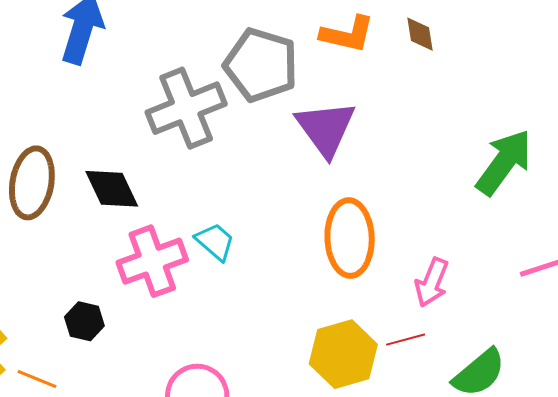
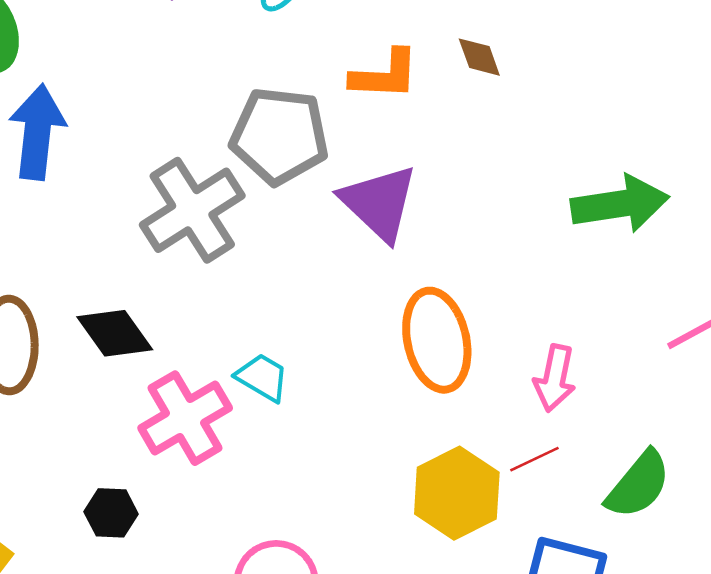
green arrow: (504, 162) -> (620, 204), turned 56

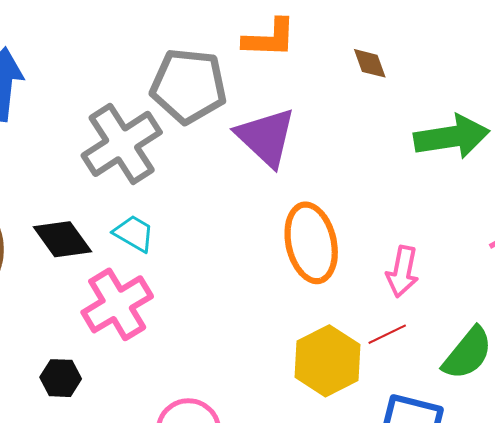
brown diamond: (479, 57) -> (370, 63), moved
cyan trapezoid: (262, 377) -> (134, 233), moved

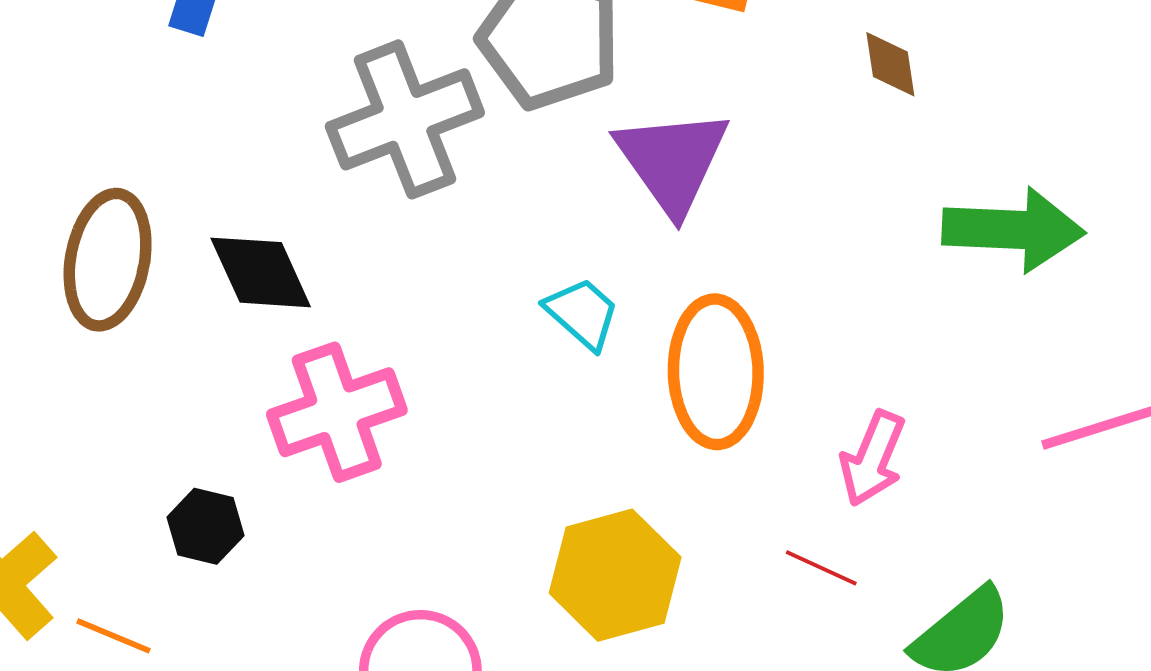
cyan trapezoid: (134, 233) -> (582, 313), moved
red line: (387, 334) -> (821, 568), turned 39
yellow hexagon: (327, 361) -> (615, 575), moved

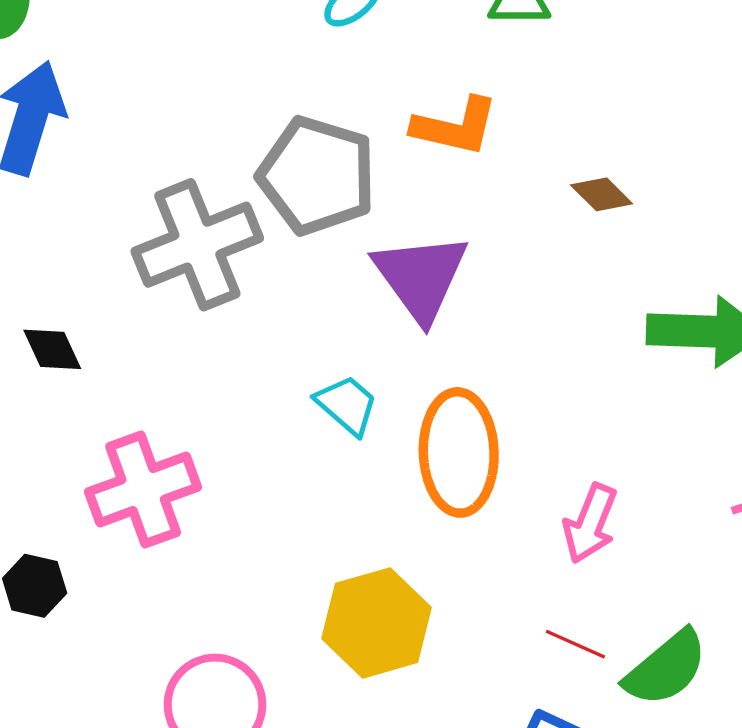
brown diamond: (890, 64) -> (602, 194), turned -36
black diamond: (261, 272) -> (52, 349), moved, size x0.7
red line: (821, 568) -> (575, 644), moved

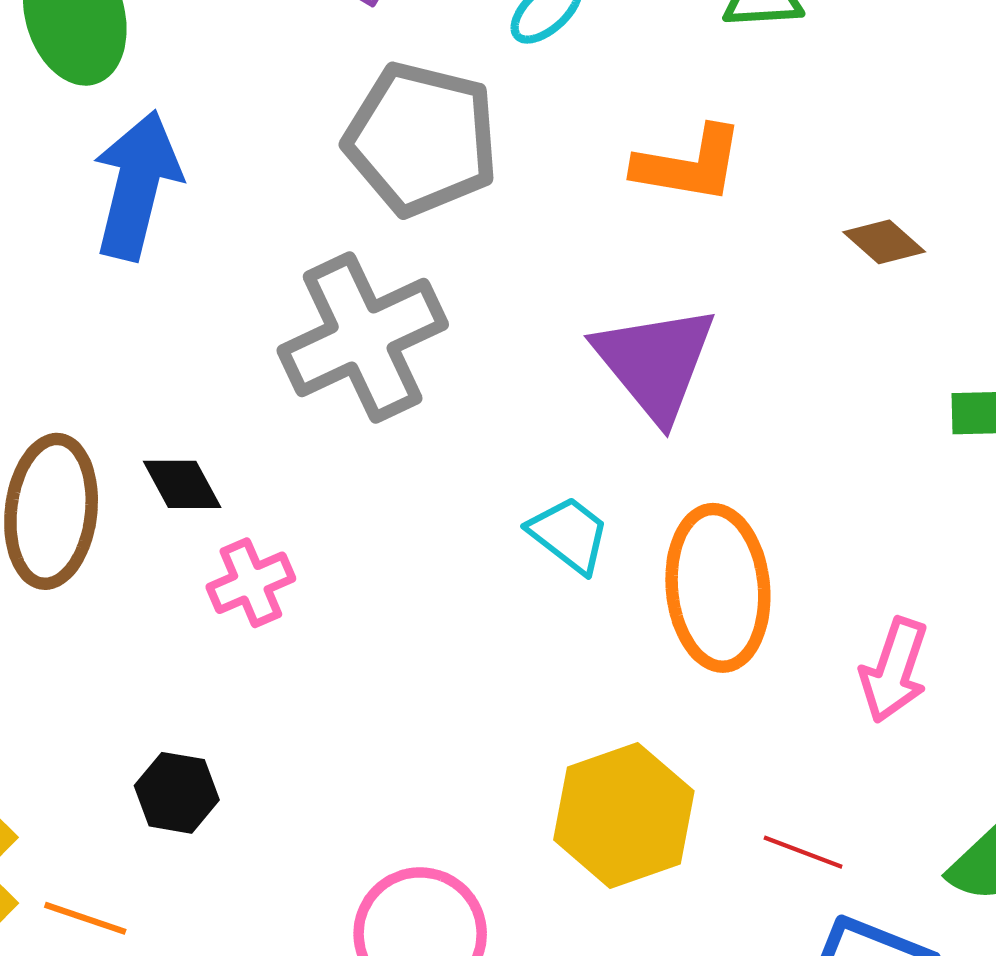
gray pentagon: (317, 176) -> (421, 139), moved
pink cross: (143, 489) -> (251, 583), moved, size x0.6
red line: (575, 644) -> (803, 852), moved

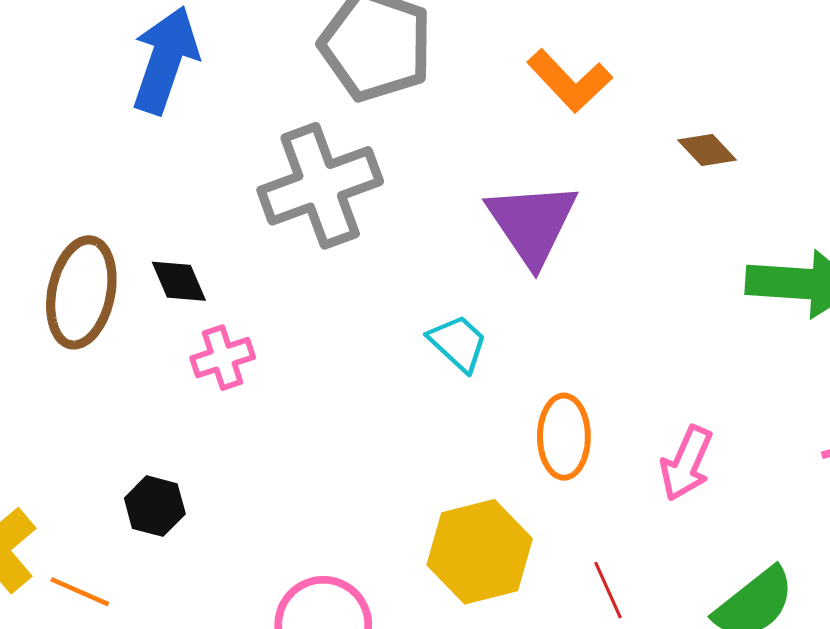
orange L-shape: (689, 165) -> (570, 81), turned 32
orange ellipse: (718, 588) -> (564, 437), moved, size x0.7
red line: (803, 852) -> (608, 590), turned 40

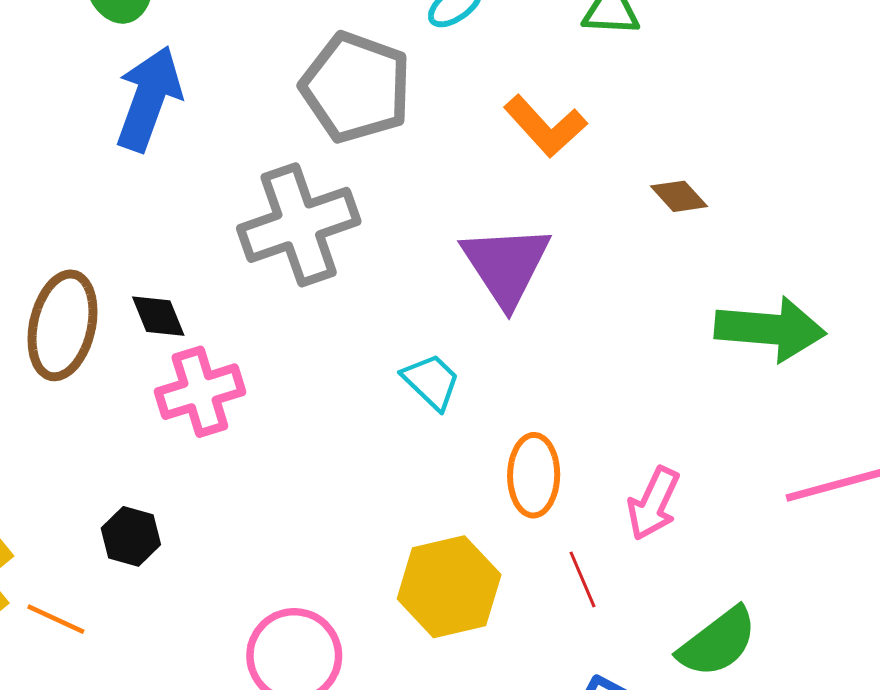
pink cross: (223, 358) -> (200, 392), size x1.4
red line: (608, 590) -> (583, 579), moved

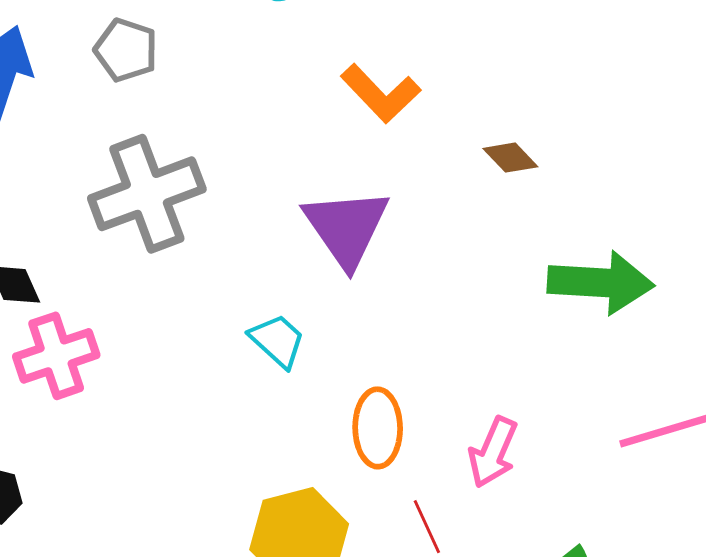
gray pentagon: (356, 87) -> (126, 50), moved, size x0.6

